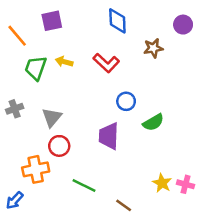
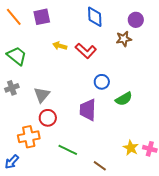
purple circle: (183, 25) -> (136, 20), moved
orange line: (17, 36) -> (14, 17), moved
yellow arrow: (64, 62) -> (60, 46), moved
green trapezoid: (36, 68) -> (17, 56), moved, turned 110

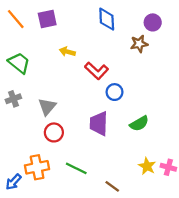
red L-shape: (86, 51) -> (97, 71), moved
green semicircle: (124, 99) -> (139, 123), moved
orange cross: (29, 137) -> (37, 167), moved

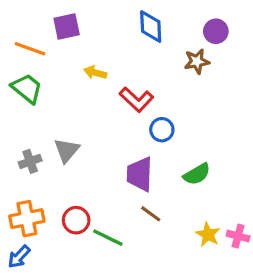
orange line: (16, 19) -> (30, 49), moved, turned -30
gray cross: (13, 99) -> (30, 161), moved
red circle: (54, 132) -> (76, 220), moved
orange cross: (37, 167) -> (27, 219), moved
brown line: (112, 186) -> (151, 214), moved

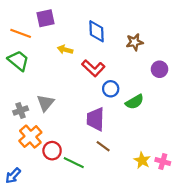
blue diamond: (151, 26) -> (97, 31), moved
purple circle: (216, 31) -> (160, 69), moved
green semicircle: (197, 174) -> (135, 102), moved
orange cross: (27, 219) -> (30, 137), moved, turned -30

